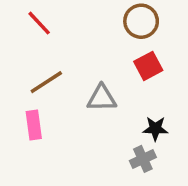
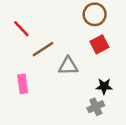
red line: (39, 23) -> (21, 29), moved
brown line: (46, 82) -> (43, 49), moved

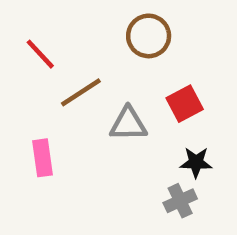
brown circle: (95, 14) -> (149, 36), moved
red square: (99, 44) -> (185, 104), moved

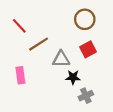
brown circle: (149, 36) -> (85, 19), moved
black star: (196, 162) -> (73, 77), moved

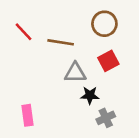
brown line: (39, 44) -> (61, 42), moved, turned 42
pink rectangle: (20, 75) -> (27, 115), moved

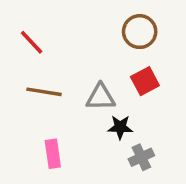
brown line: (61, 42) -> (44, 92), moved
pink rectangle: (27, 115) -> (53, 154), moved

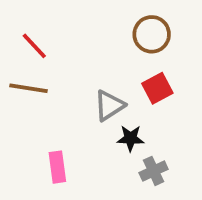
brown line: (44, 92) -> (29, 88), moved
gray triangle: (101, 97) -> (109, 106), turned -32

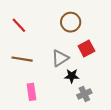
brown circle: (152, 34) -> (71, 22), moved
brown line: (29, 88) -> (22, 59), moved

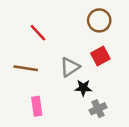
brown circle: (71, 22) -> (99, 20), moved
red line: (19, 25) -> (38, 33), moved

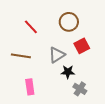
brown circle: (99, 20) -> (69, 22), moved
gray cross: (98, 109) -> (80, 89), turned -32

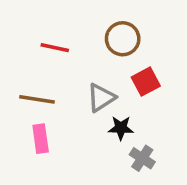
red line: (31, 27) -> (55, 48), turned -35
pink rectangle: (30, 87) -> (41, 139), moved

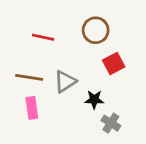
gray triangle: (101, 98) -> (65, 82), moved

